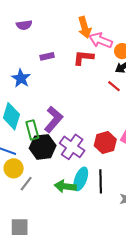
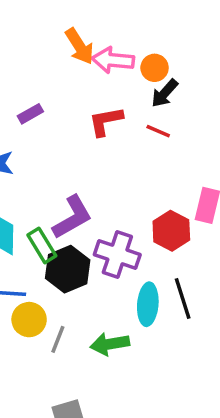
red L-shape: (83, 58) -> (106, 121), moved
purple L-shape: (53, 119) -> (72, 217), turned 36
green arrow: (65, 186) -> (110, 344), moved

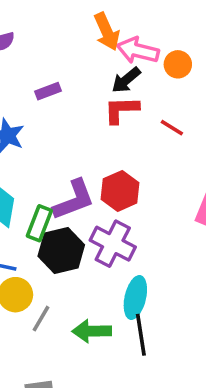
black arrow: (165, 93) -> (126, 80), moved
red hexagon: (171, 231) -> (120, 191), moved
green rectangle: (42, 245) -> (39, 223), turned 44
black line: (183, 299) -> (141, 335), moved

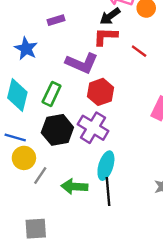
purple L-shape: (74, 200) -> (82, 63), moved, turned 40
green rectangle: (39, 223) -> (52, 94), moved

